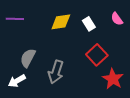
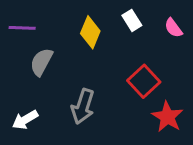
yellow diamond: (61, 22) -> (90, 32), turned -60
white rectangle: (89, 24) -> (132, 20), moved
gray semicircle: (28, 58) -> (41, 62), moved

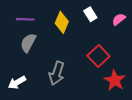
purple line: (22, 28) -> (25, 19), moved
pink semicircle: (173, 28) -> (119, 19), turned 88

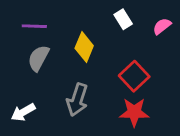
yellow diamond: (62, 22) -> (84, 47), moved
red star: (115, 80) -> (134, 112), moved, turned -30

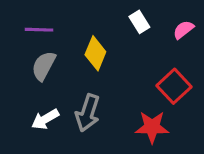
red square: (134, 76) -> (174, 86), moved
white arrow: (23, 112) -> (45, 119), moved

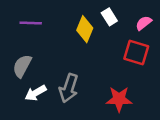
yellow diamond: (95, 53) -> (85, 29), moved
gray semicircle: (44, 66) -> (22, 66), moved
red square: (174, 86) -> (136, 52), moved, turned -30

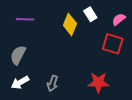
gray arrow: (69, 88) -> (53, 83), moved, size x0.7
white arrow: (36, 93) -> (20, 82), moved

